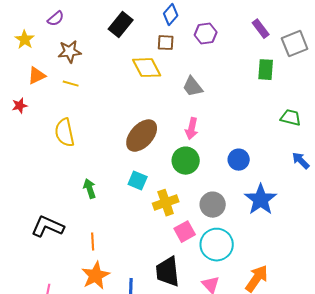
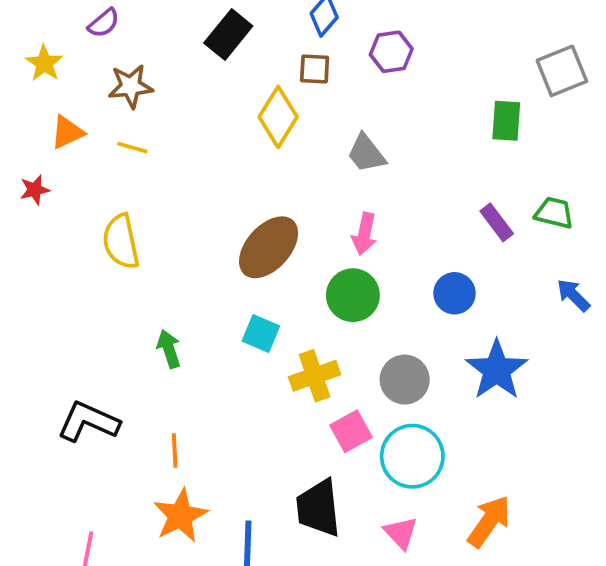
purple rectangle: (261, 29) -> (497, 222), moved
yellow diamond: (147, 68) -> (278, 117), turned 60

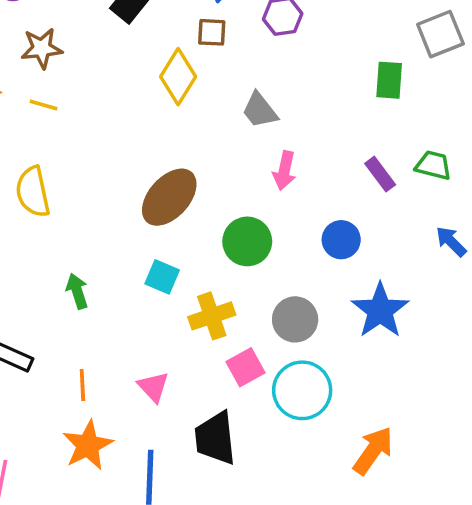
pink arrow: (364, 234) -> (284, 171), moved
pink triangle: (401, 533) -> (153, 387), moved

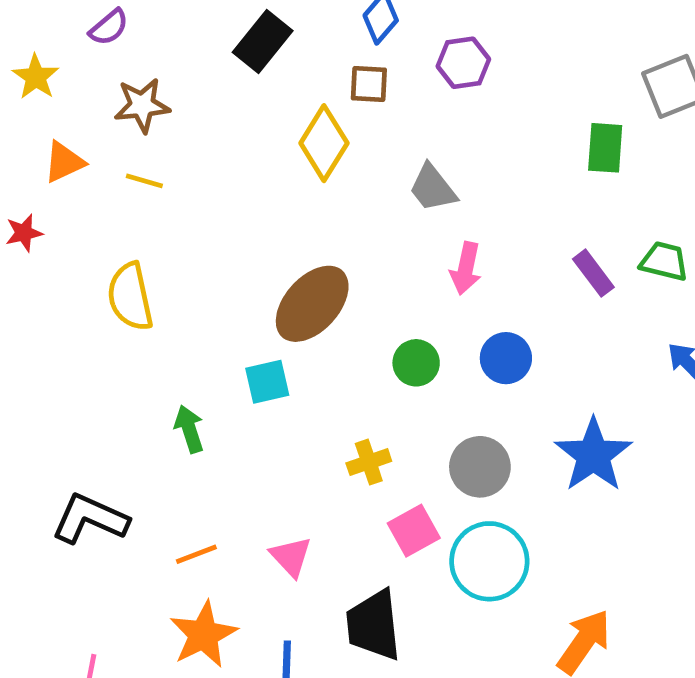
blue circle: (341, 240) -> (506, 358), moved
green circle: (247, 241) -> (416, 363), size x0.7
cyan square: (162, 277) -> (267, 382), moved, turned -36
yellow cross: (212, 316) -> (369, 462), size x0.7
orange line: (82, 385) -> (196, 554), turned 72

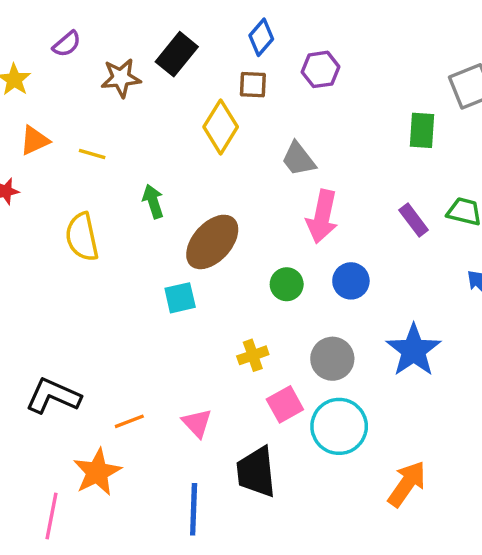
brown star: (142, 105) -> (121, 78), moved
pink arrow: (466, 268) -> (322, 217), size x1.4
green arrow: (189, 429) -> (153, 201), moved
orange star: (203, 635) -> (97, 472), moved

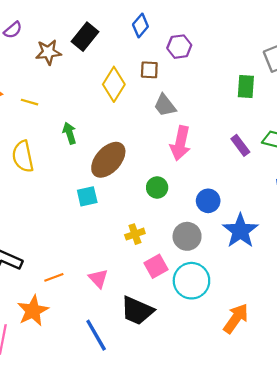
brown square: (253, 85) -> (149, 70), moved
blue circle: (351, 281) -> (208, 201), moved
black trapezoid: (256, 472) -> (137, 311), turned -60
blue line: (194, 509) -> (96, 335), turned -32

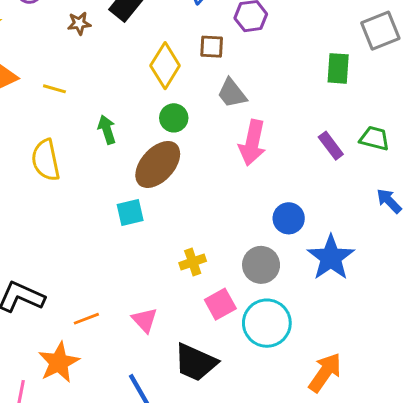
brown star: (48, 52) -> (79, 23), size x0.7
green circle: (157, 188) -> (174, 118), moved

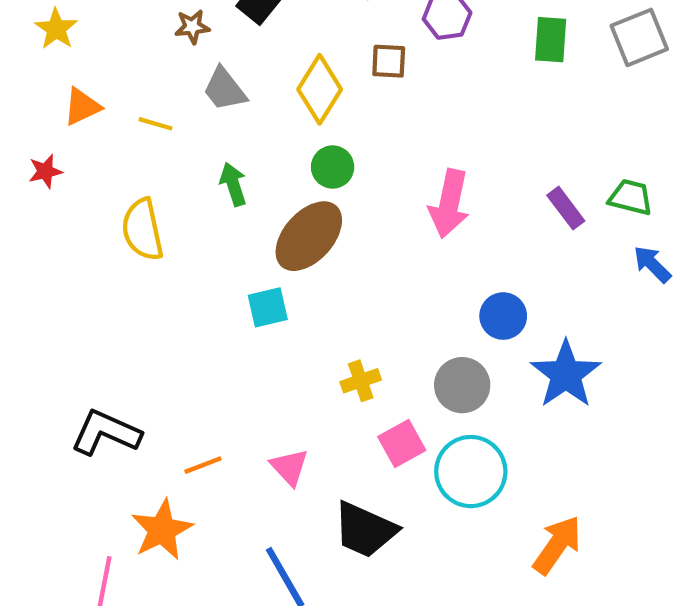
green rectangle: (338, 68) -> (551, 40), moved
gray trapezoid: (232, 93) -> (225, 89), moved
blue arrow: (389, 201) -> (652, 264), moved

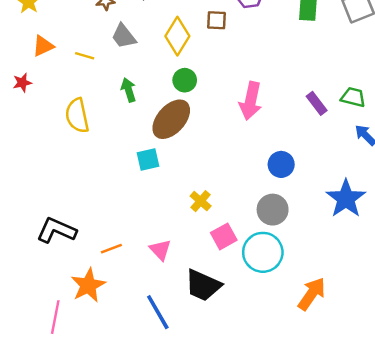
blue star: (566, 374) -> (346, 199), moved
yellow cross: (361, 381) -> (201, 201), turned -30
gray circle: (462, 385) -> (273, 210), moved

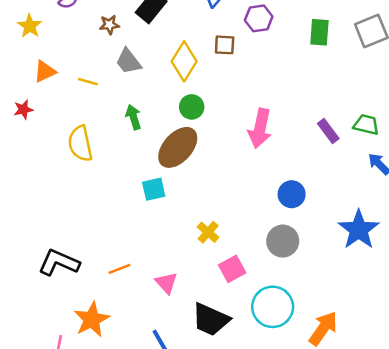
orange line: (111, 249) -> (120, 269), moved
cyan circle: (263, 252) -> (273, 307), moved

